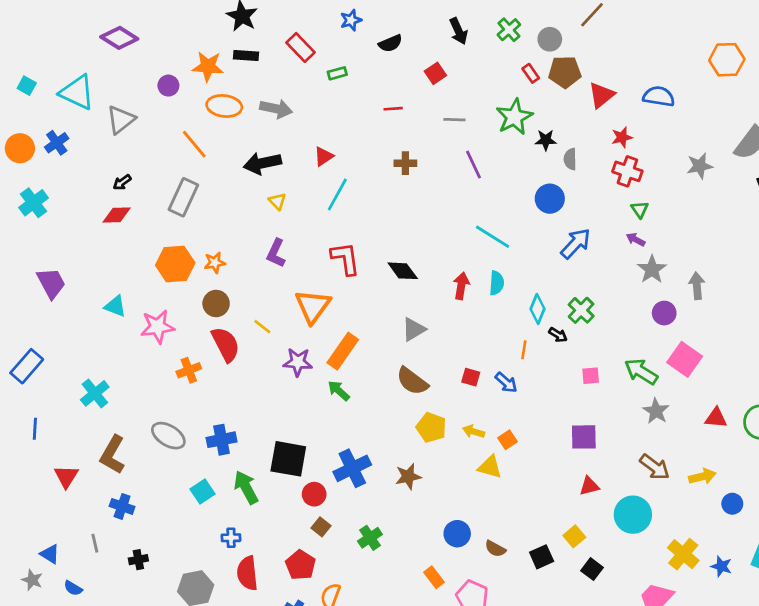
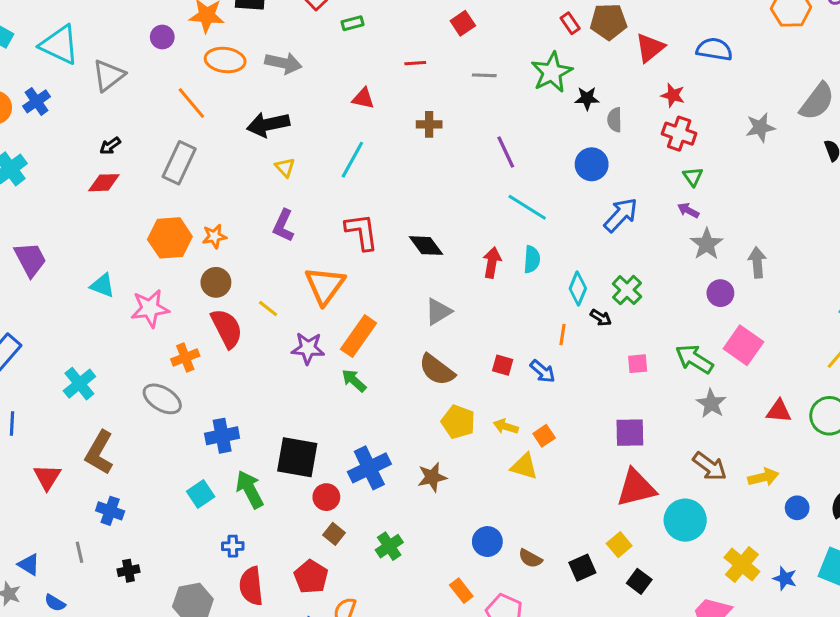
red star: (622, 137) -> (673, 95), turned 30
red triangle: (324, 156) -> (363, 98), moved, turned 45
purple line: (473, 165) -> (506, 152), moved
gray ellipse: (168, 436) -> (162, 399), moved
red triangle: (589, 486) -> (636, 488), size x1.8

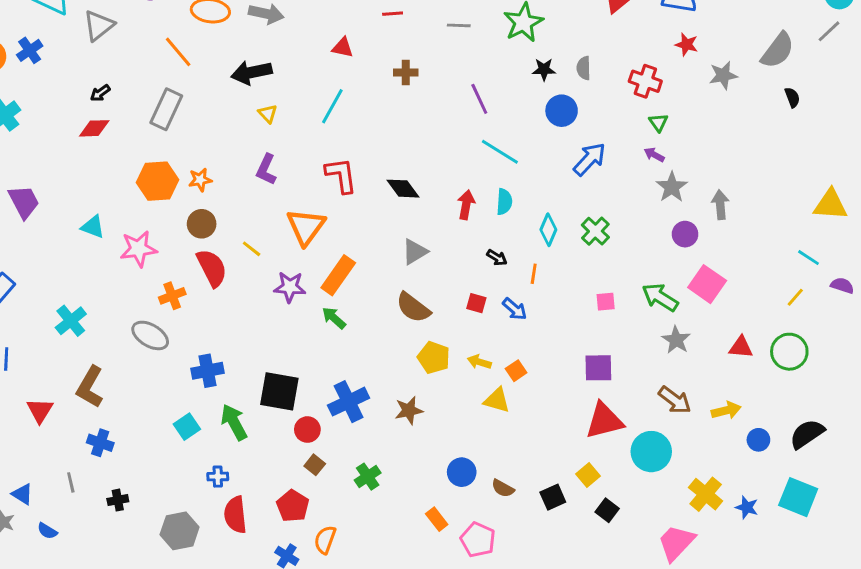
red star: (673, 95) -> (686, 45), moved
black star: (587, 98) -> (544, 70), moved
black arrow: (601, 318) -> (497, 258), moved

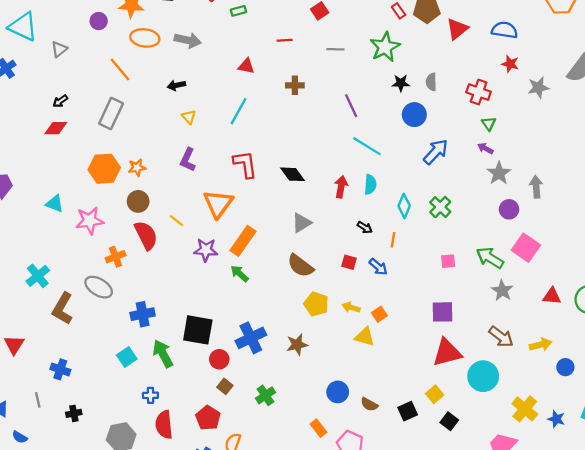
gray triangle: (99, 25) -> (59, 49), size x0.7
black arrow: (252, 72) -> (176, 85), size x0.6
brown L-shape: (90, 387) -> (63, 309), moved

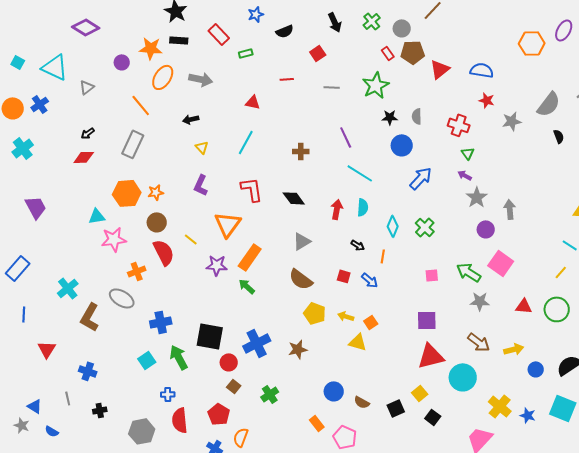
orange ellipse: (145, 38) -> (163, 77), turned -65
brown cross: (295, 85) -> (301, 151), moved
cyan triangle: (55, 204) -> (97, 216), moved, turned -30
gray star: (502, 290) -> (480, 301), turned -30

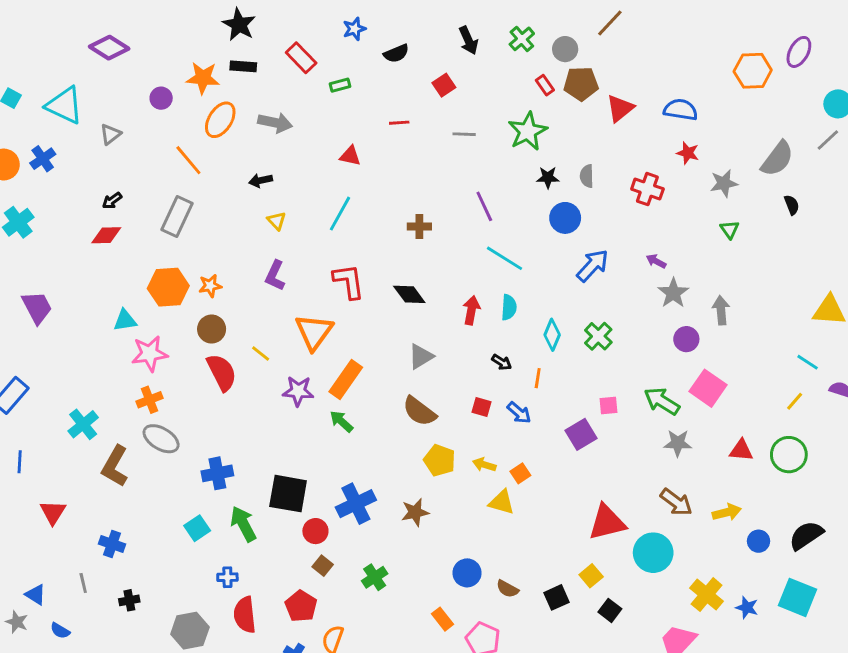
green triangle: (468, 153) -> (730, 229), moved
orange cross: (137, 271) -> (150, 400), moved
purple square: (427, 320) -> (581, 434), moved, turned -30

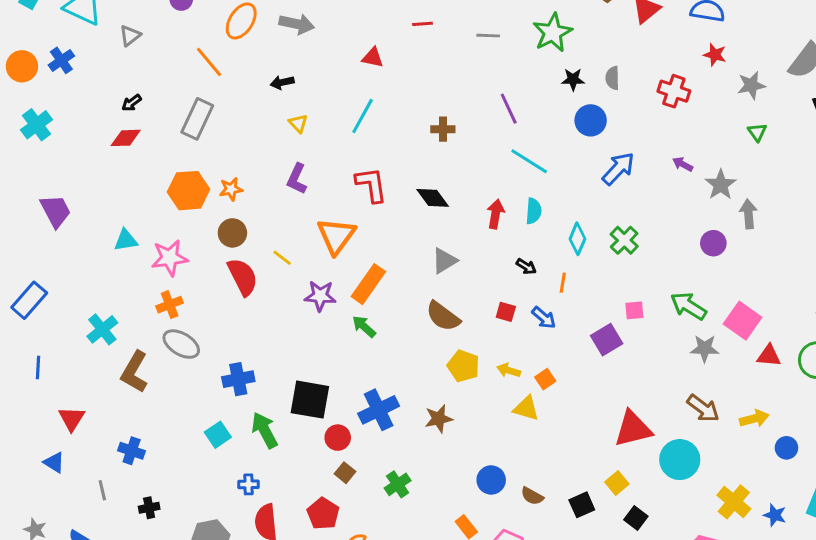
gray star: (673, 293) -> (721, 185), moved
cyan triangle: (125, 320) -> (126, 240), moved
pink square: (708, 388) -> (743, 321), moved
blue triangle: (36, 595) -> (54, 462), moved

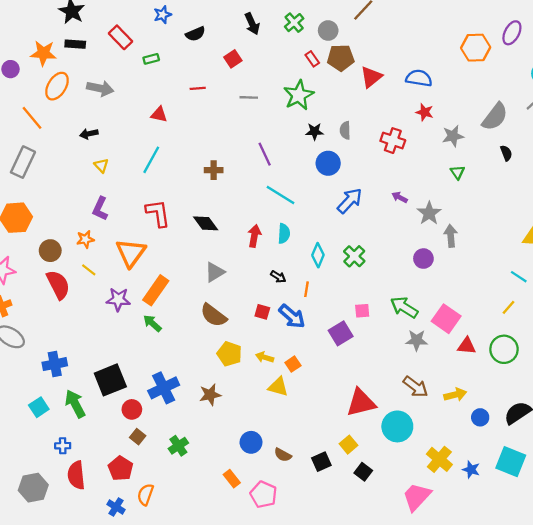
orange star: (231, 189) -> (85, 239), moved
blue arrow: (544, 318) -> (292, 316), size x1.4
black square: (310, 400) -> (110, 380), turned -32

